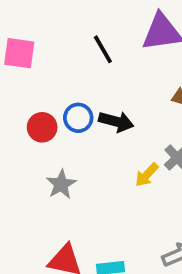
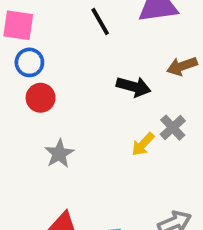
blue circle: (78, 118) -> (29, 62), moved
black arrow: (116, 122) -> (134, 87), moved

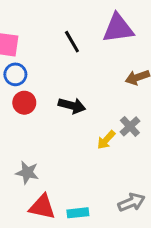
black arrow: (134, 87) -> (72, 106), moved
gray star: (59, 154) -> (27, 173), moved, turned -30

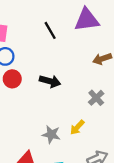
yellow arrow: (106, 140) -> (77, 127), moved
gray star: (27, 173) -> (51, 134), moved

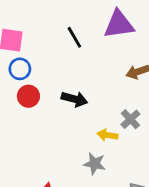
yellow arrow: (77, 127) -> (107, 135), moved, turned 56
gray star: (51, 134) -> (95, 164), moved

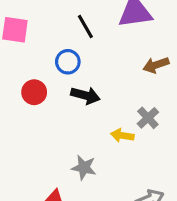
blue circle: (20, 69) -> (68, 62), moved
gray star: (95, 164) -> (84, 168), moved

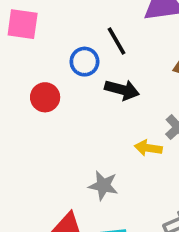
black line: (85, 27) -> (116, 41), moved
black arrow: (85, 95) -> (122, 90), moved

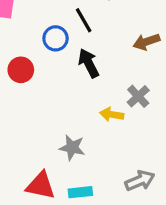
black arrow: (122, 90) -> (89, 63), turned -132

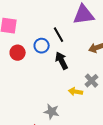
red circle: (21, 70) -> (18, 53), moved

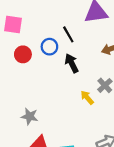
yellow arrow: (76, 92) -> (87, 98), turned 40
gray star: (52, 112) -> (30, 116), moved

